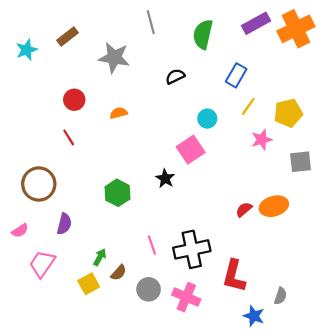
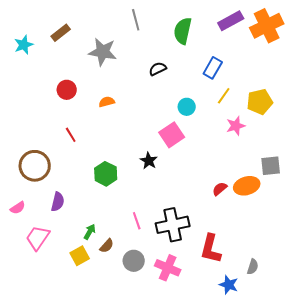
red line: (69, 137) -> (71, 135), moved
gray square: (300, 162) -> (271, 166), moved

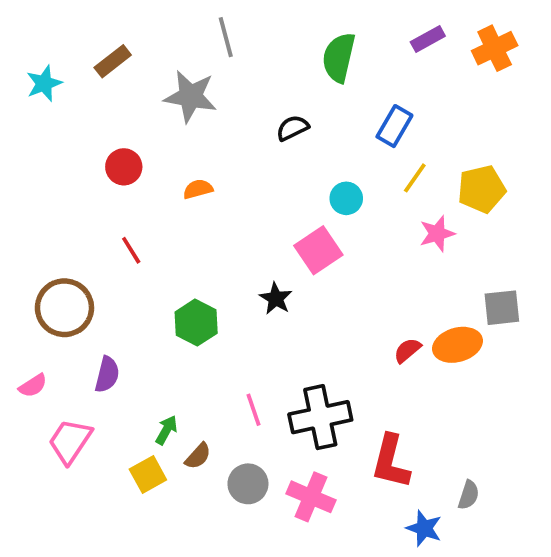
gray line: (136, 20) -> (226, 37), moved
purple rectangle: (231, 21) -> (428, 39), size x0.7
orange cross: (267, 26) -> (495, 48), size x0.7

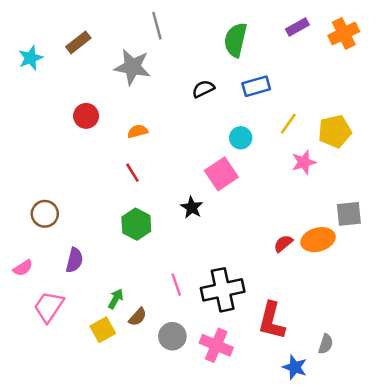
blue rectangle: (394, 126) -> (256, 86), moved, turned 44
red line: (131, 250) -> (132, 173), moved
brown circle: (64, 308) -> (45, 214), size x0.7

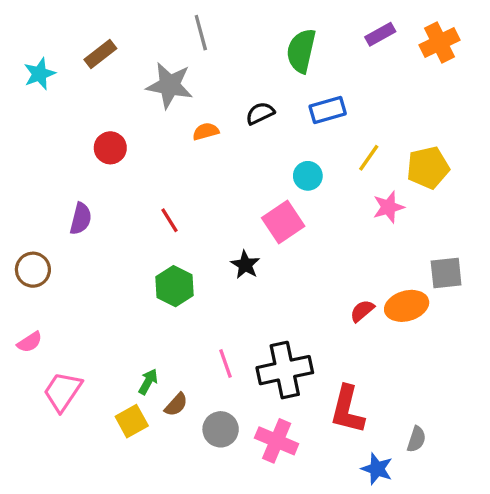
orange semicircle: (138, 131) -> (206, 131), moved
brown circle: (45, 214) -> (33, 270), moved
purple semicircle: (74, 260) -> (81, 219), moved

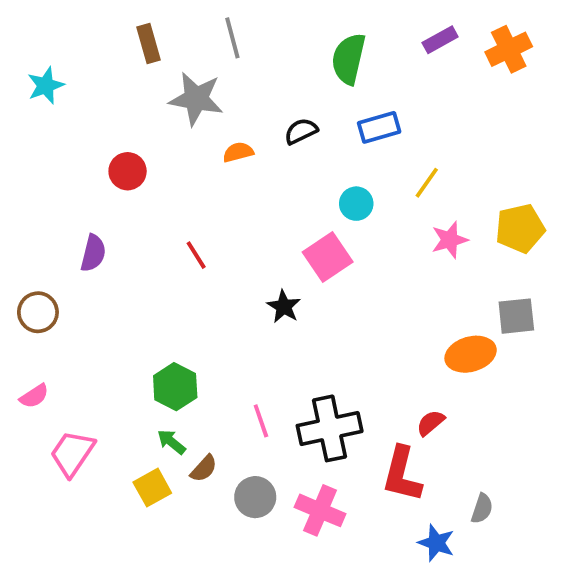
brown rectangle: (100, 54) -> (149, 44), moved, turned -68
yellow pentagon: (428, 168) -> (520, 228), moved
green hexagon: (174, 286) -> (175, 387), moved
red semicircle: (362, 311) -> (431, 423), moved
green arrow: (148, 382) -> (171, 442), turned -80

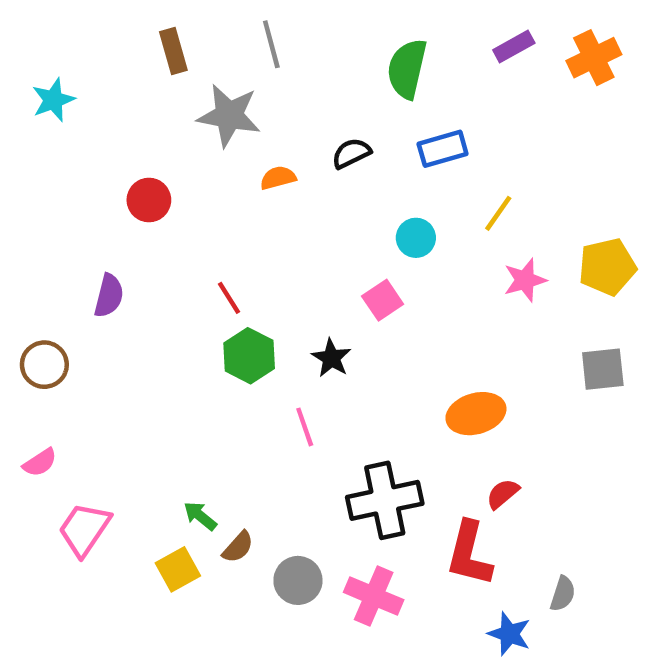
pink square: (328, 257) -> (383, 300), size x0.7
orange ellipse: (471, 354) -> (476, 414), moved
green hexagon: (175, 387) -> (249, 356), moved
pink line: (261, 421) -> (305, 427), moved

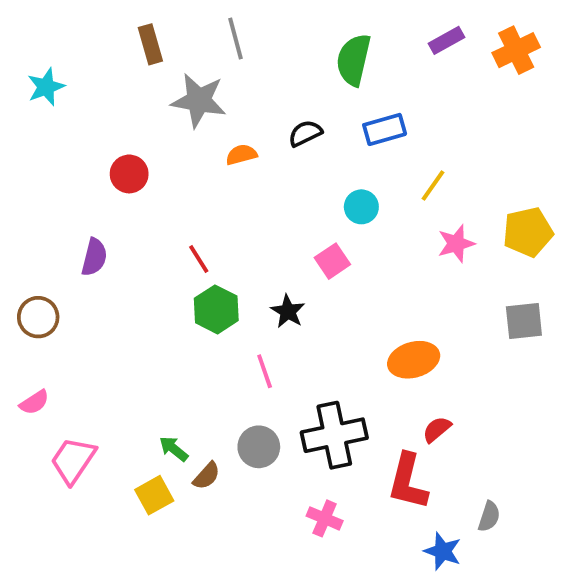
gray circle: (298, 580) -> (259, 447), moved
pink cross: (374, 596) -> (325, 518), size x0.7

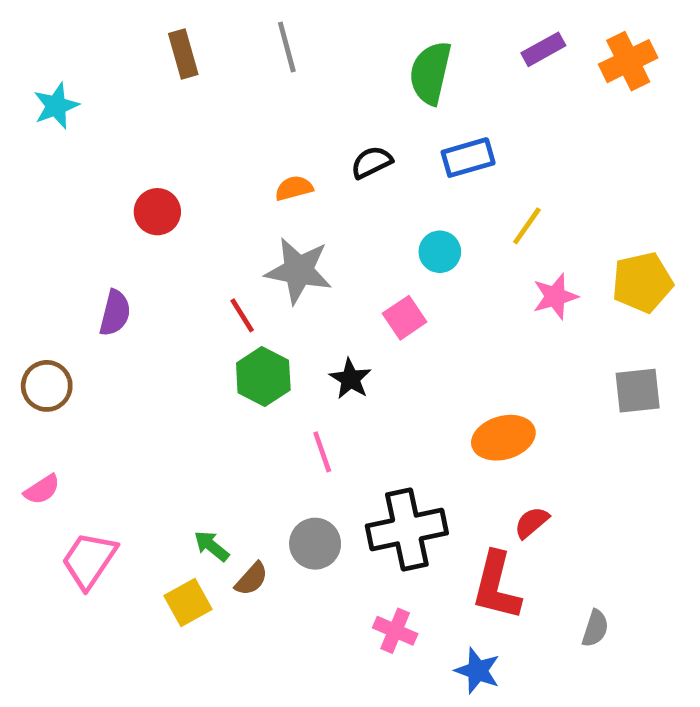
gray star: (199, 100) -> (299, 271), moved
blue star: (443, 551) -> (477, 671), moved

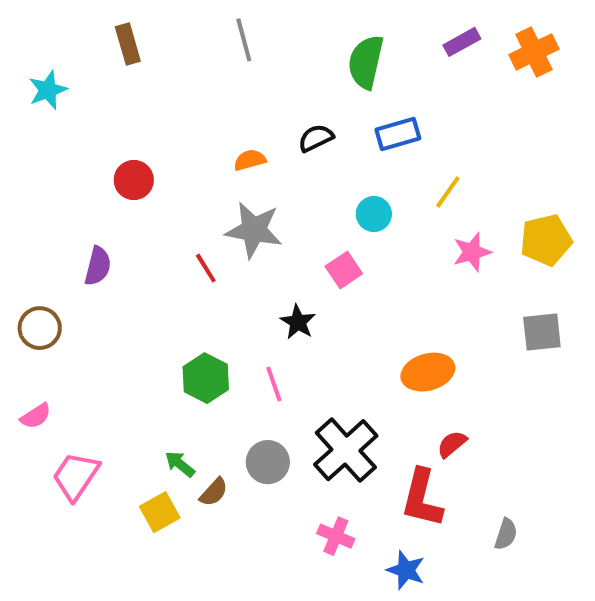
brown rectangle: (183, 54) -> (128, 44), moved
green hexagon: (263, 376) -> (206, 378), moved
black cross: (407, 530) -> (346, 450), turned -30

